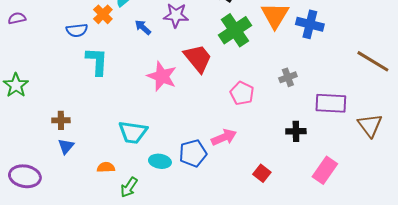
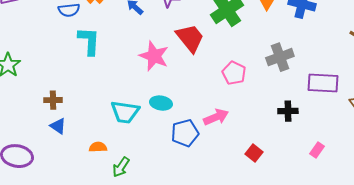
gray cross: (288, 77) -> (280, 57), size x1.5
blue triangle: (66, 146) -> (58, 126), turned -36
cyan ellipse: (160, 161) -> (161, 103), moved
pink rectangle: (325, 170) -> (317, 150), size x0.6

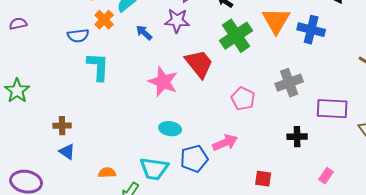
cyan trapezoid: (125, 112) -> (154, 169), moved
red square: (254, 153) -> (263, 179), turned -30

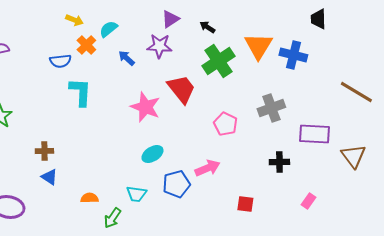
cyan ellipse: (170, 129) -> (152, 154), turned -40
cyan trapezoid: (154, 169) -> (136, 194), size x0.7

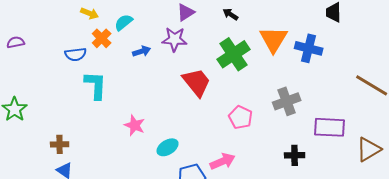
black arrow: (207, 27) -> (231, 14), moved
blue arrow: (126, 58) -> (142, 51), turned 120
pink star: (145, 107) -> (135, 125), moved, size x0.7
brown triangle: (353, 156) -> (369, 149), turned 36

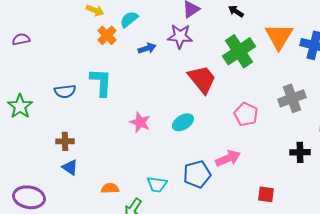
blue semicircle: (76, 54) -> (65, 91), moved
cyan ellipse: (168, 147) -> (183, 122), moved

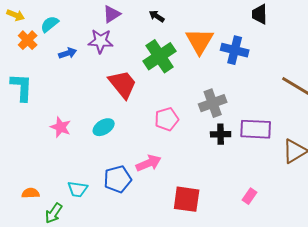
pink pentagon: (246, 114) -> (167, 119), turned 30
black cross: (300, 152) -> (221, 134), moved
red square: (266, 194) -> (187, 199), size x1.6

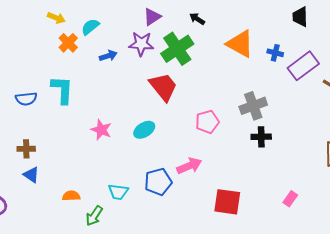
orange triangle: (200, 41) -> (240, 44), turned -32
blue cross: (235, 50) -> (275, 53), size x0.6
green cross: (160, 56) -> (177, 49), moved
purple rectangle: (256, 129) -> (303, 66), moved, turned -40

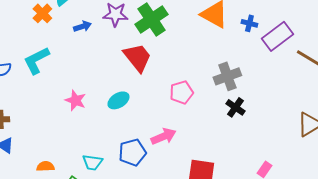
cyan L-shape: (62, 90) -> (36, 60), turned -120
black cross: (261, 137) -> (235, 107), turned 36

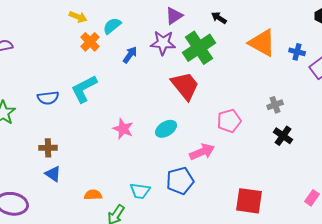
blue arrow: (82, 26) -> (130, 55), turned -36
gray cross: (227, 76) -> (275, 105), size x0.6
pink arrow: (163, 136) -> (202, 152), moved

